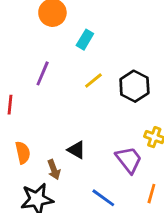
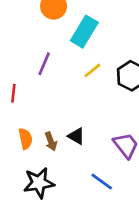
cyan rectangle: (85, 40) -> (84, 32), size x1.6
brown arrow: (54, 170) -> (51, 141), moved

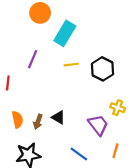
yellow line: (92, 70) -> (71, 65), turned 32
brown arrow: (51, 141) -> (38, 122), turned 40

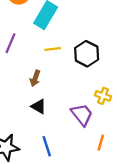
brown arrow: (38, 122) -> (35, 78), moved
blue line: (79, 154) -> (47, 146), moved, turned 36

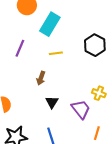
black hexagon: (87, 54) -> (95, 45), moved
black triangle: (39, 106) -> (52, 102), moved, turned 32

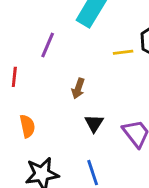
yellow line: (56, 53) -> (123, 52), moved

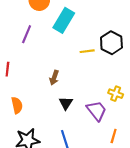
purple line: (48, 45) -> (27, 34), moved

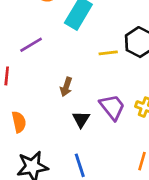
purple line: (27, 34) -> (31, 45), moved, turned 36
purple trapezoid: (97, 111) -> (112, 107), moved

